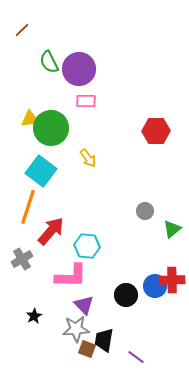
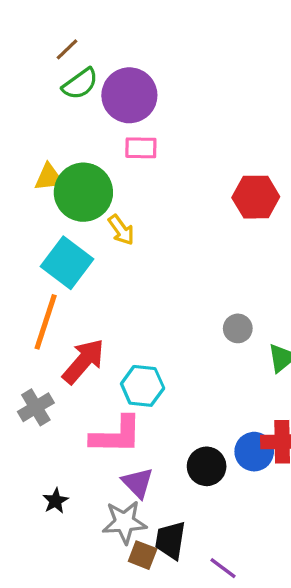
brown line: (22, 30) -> (67, 49), moved
green semicircle: (49, 62) -> (80, 84), turned -100
yellow arrow: (88, 158) -> (121, 230), moved

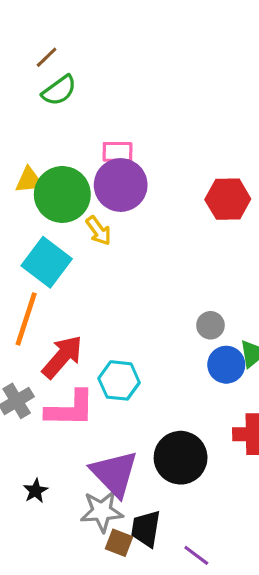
purple circle: (129, 95) -> (121, 185), moved
pink L-shape: (116, 435) -> (70, 409), moved
blue circle: (254, 452) -> (226, 365), moved
black circle: (207, 466) -> (181, 458), size x1.4
purple triangle: (138, 483) -> (114, 473), size x1.6

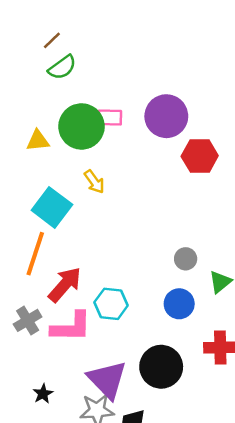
purple circle: (121, 185) -> (166, 116), moved
green circle: (62, 194) -> (81, 126), moved
blue circle: (226, 365) -> (179, 304), moved

